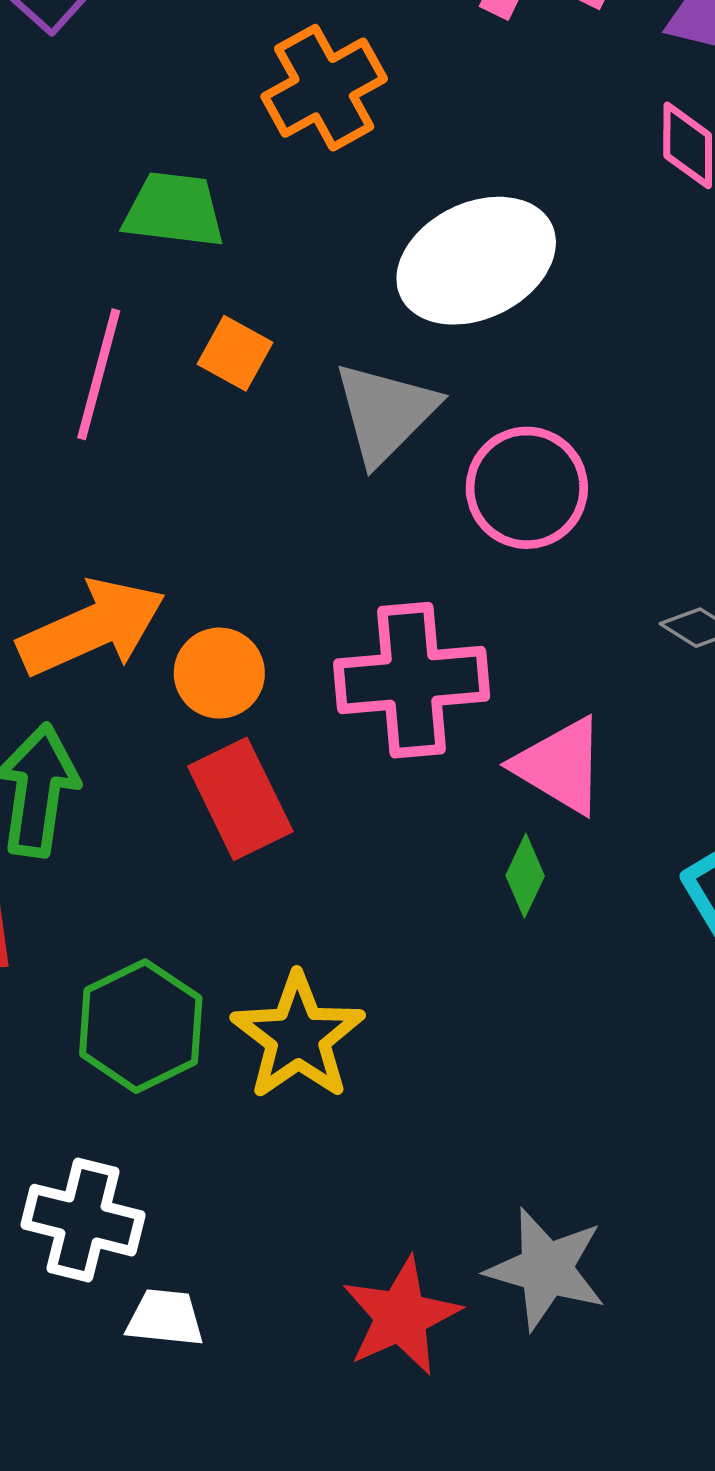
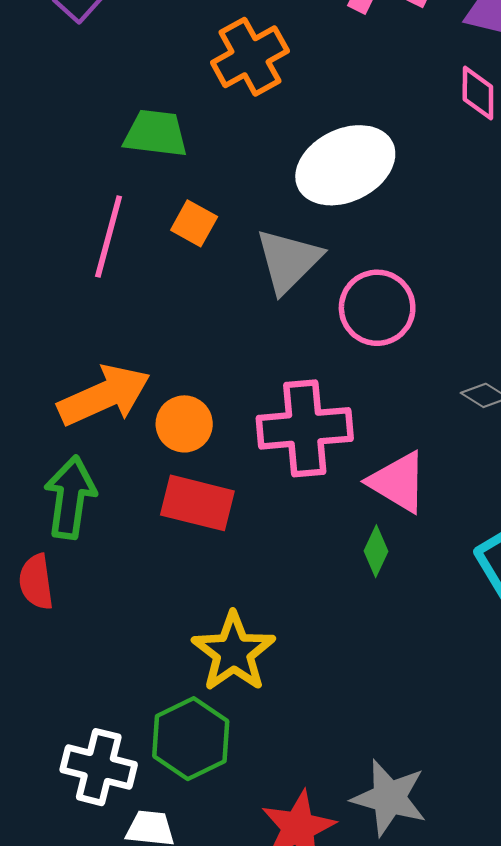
red rectangle: (240, 799) -> (197, 503), turned -50
green hexagon: (141, 1026) -> (191, 739), moved

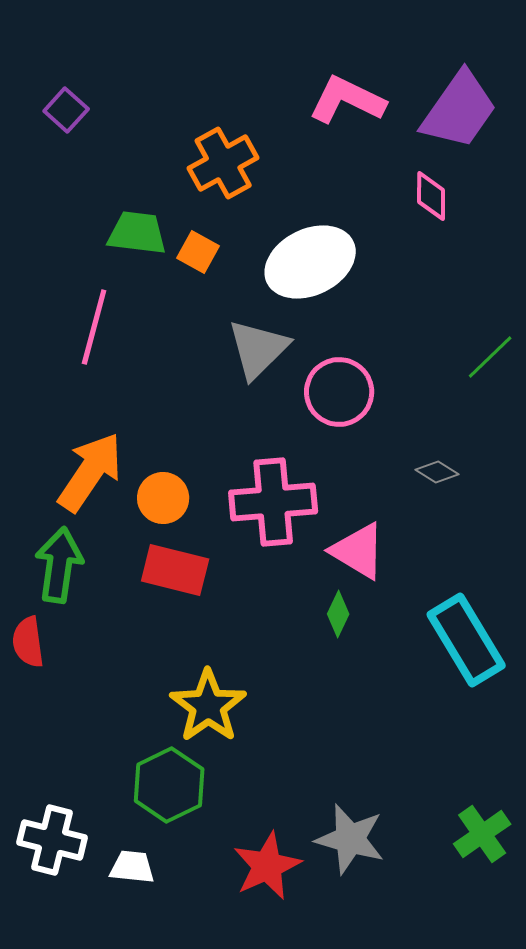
orange square: (194, 223) -> (198, 252), moved
orange arrow: (104, 395) -> (90, 472), turned -32
white cross: (99, 767) -> (52, 840), moved

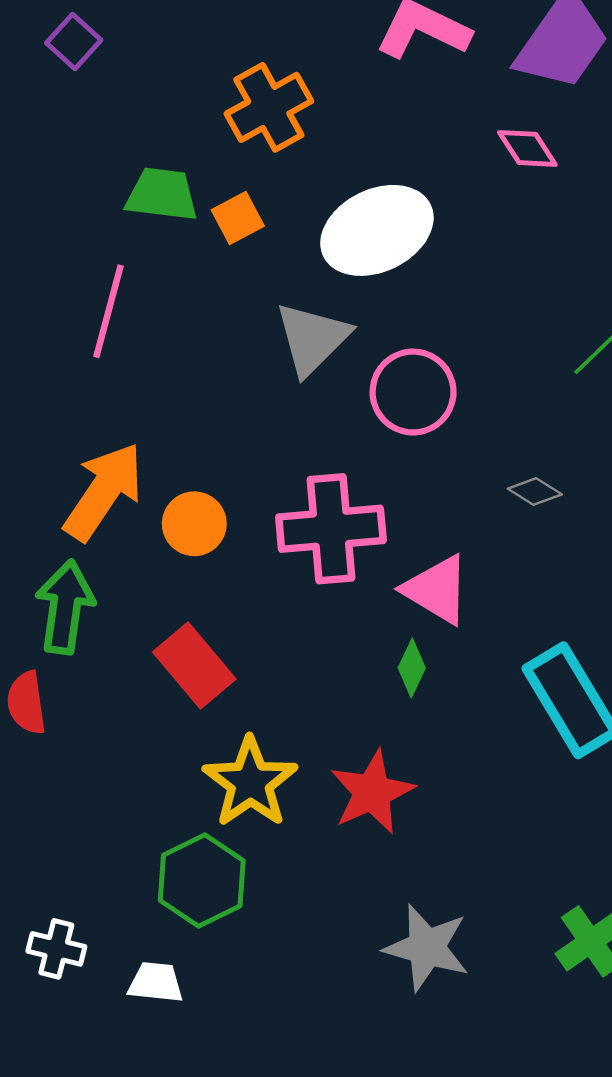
pink diamond: (431, 196) -> (527, 148), turned -33
orange square: (198, 252) -> (238, 218), turned 33
red rectangle: (175, 570) -> (194, 665), moved, turned 36
white cross: (52, 840) -> (56, 949), size x0.7
red star: (267, 866) -> (372, 792), moved

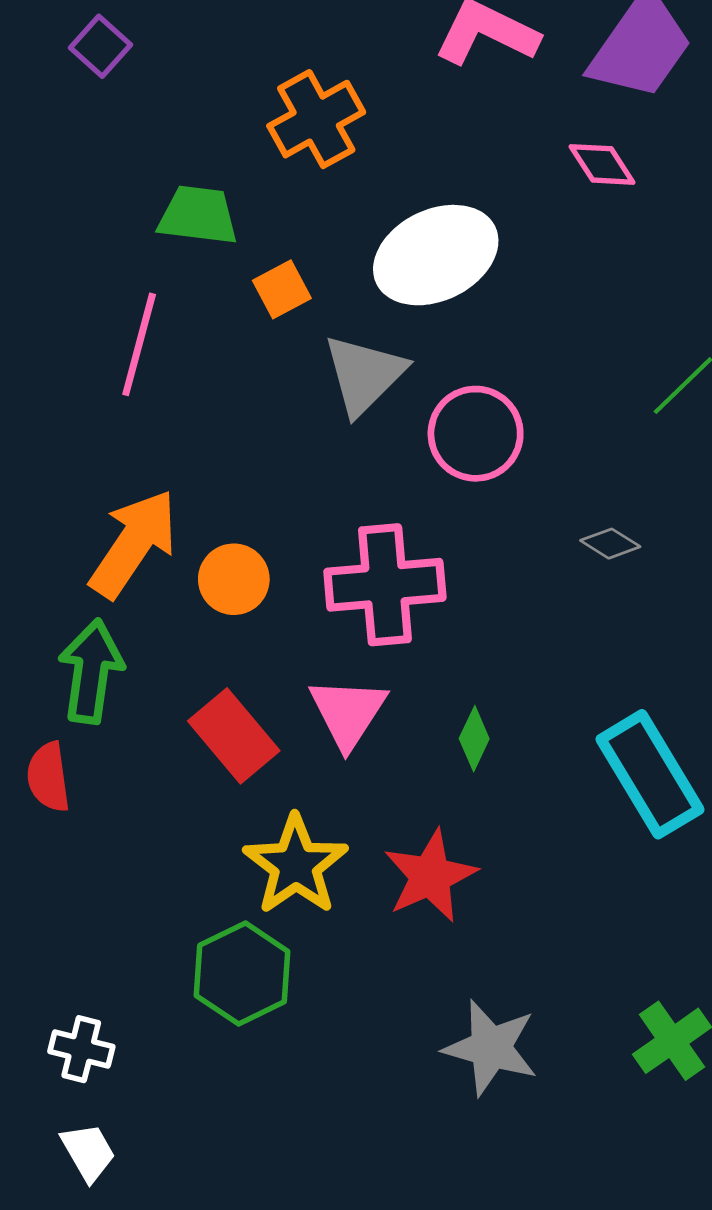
orange square: (238, 218) -> (282, 289), moved
pink triangle: (437, 590) -> (348, 713), moved, turned 32
white trapezoid: (156, 982) -> (88, 1152), moved, turned 54

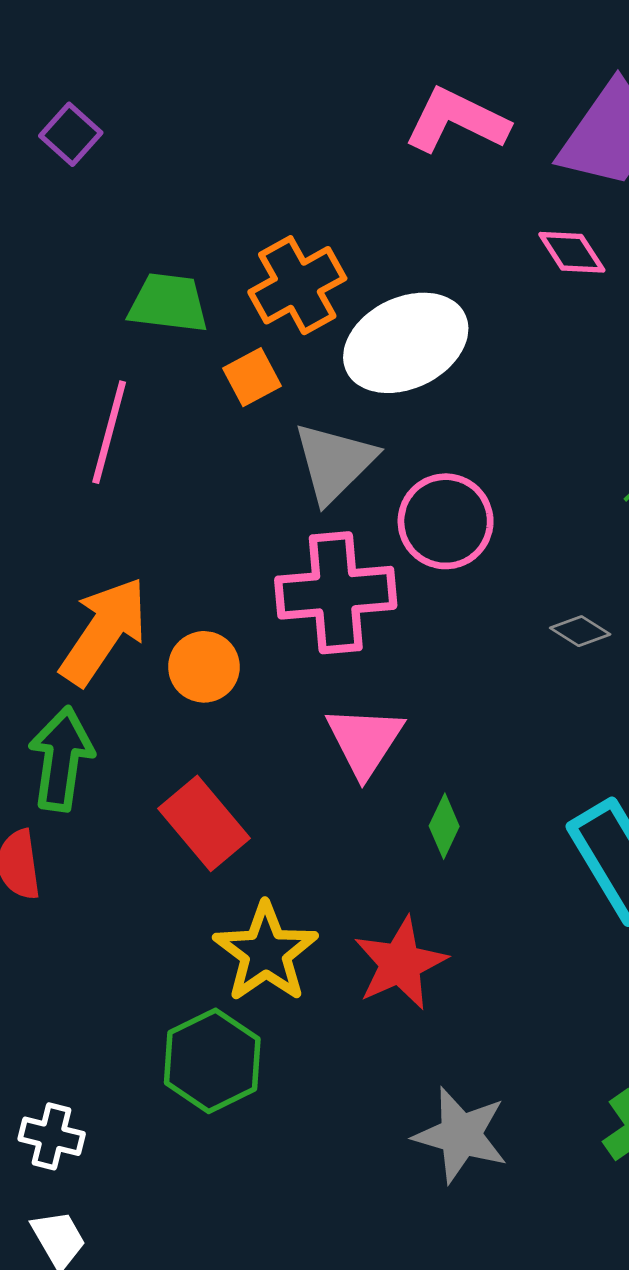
orange cross: (316, 119) -> (297, 285), moved
pink cross: (385, 585) -> (336, 593), moved
pink triangle: (348, 713) -> (365, 741), moved

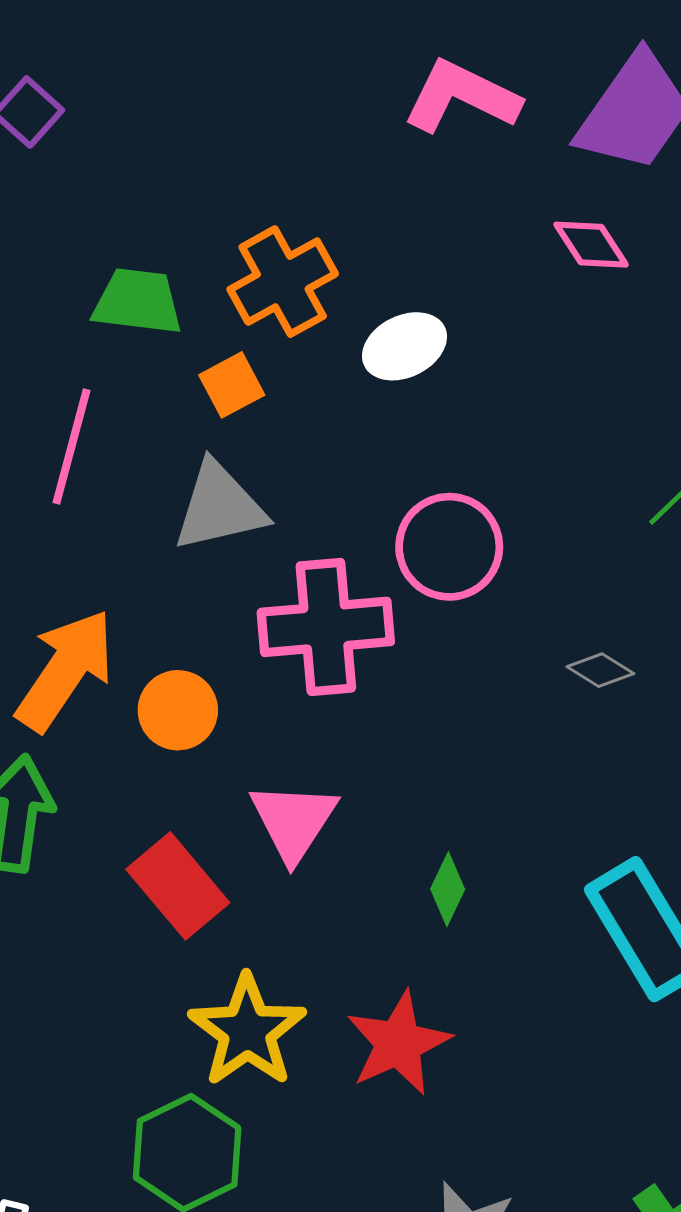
white ellipse: (406, 343) -> (404, 346), size x0.6
gray triangle: (334, 462) -> (219, 507), moved, turned 32
pink triangle: (365, 741) -> (293, 821), moved

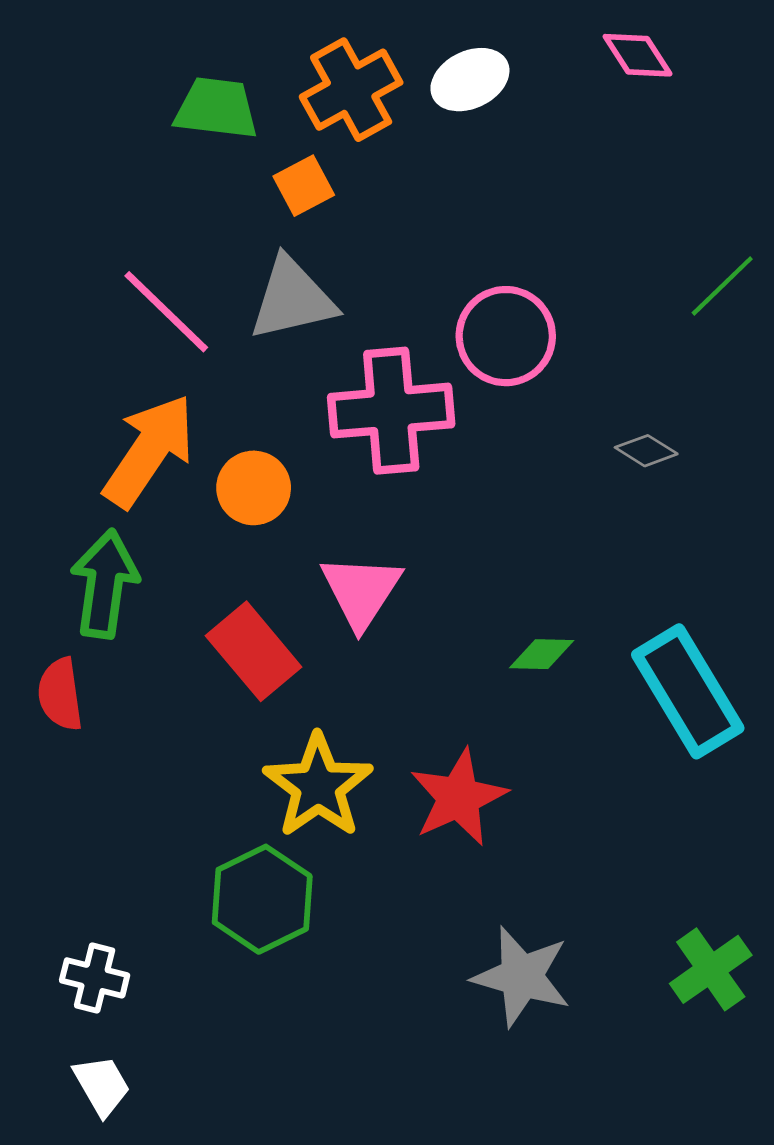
white ellipse: (404, 346) -> (470, 80), moved
pink line: (71, 447) -> (166, 312), moved, turned -61
green diamond: (448, 889) -> (542, 654), moved, turned 66

